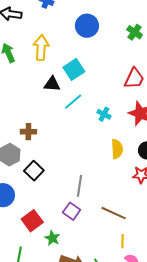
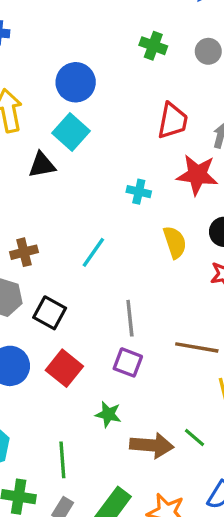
blue circle: (87, 26) -> (76, 82), moved
cyan line: (73, 102) -> (93, 252), moved
red square: (32, 221) -> (64, 368), moved

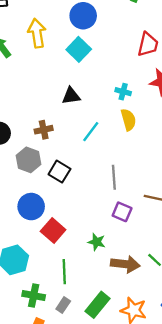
black triangle: (42, 165) -> (71, 96), moved
yellow semicircle: (175, 242) -> (128, 120), moved
purple square: (128, 362) -> (122, 212), moved
red square: (64, 368) -> (53, 231), moved

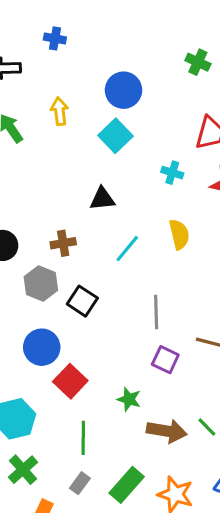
yellow arrow: (37, 33) -> (60, 111), size x0.7
cyan cross: (123, 92) -> (172, 173), moved
green cross: (34, 295) -> (23, 470), moved, turned 35

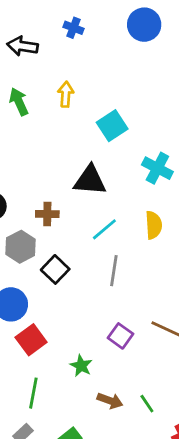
blue circle: (124, 90) -> (144, 25), moved
cyan cross: (172, 173) -> (157, 168), size x1.5
black triangle: (102, 199) -> (90, 180), size x1.4
gray line: (156, 312) -> (114, 271), moved
brown arrow: (167, 431) -> (110, 401), size x0.7

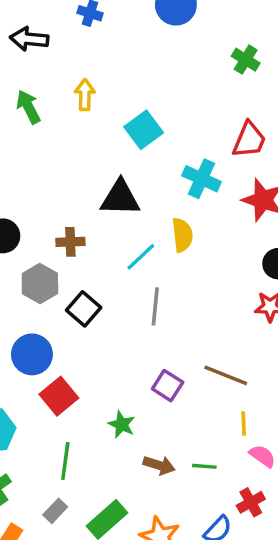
yellow semicircle: (154, 225) -> (182, 235), moved
green line: (147, 404) -> (204, 466), turned -48

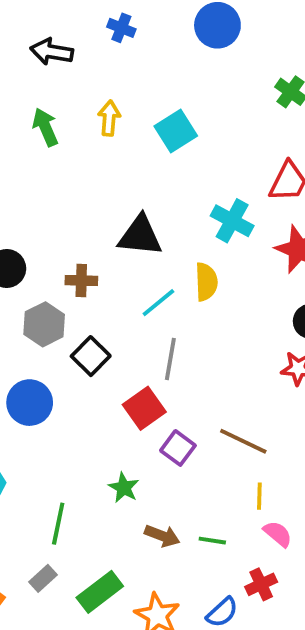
cyan square: (144, 130) -> (176, 131), moved
red square: (59, 396) -> (144, 408), moved

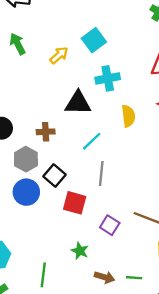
yellow arrow: (109, 118) -> (59, 55), moved, turned 48
cyan cross: (232, 221) -> (108, 78), moved, turned -35
yellow semicircle: (206, 282) -> (128, 116), moved
blue circle: (30, 403) -> (26, 192), moved
red square: (144, 408) -> (75, 203), moved, turned -35

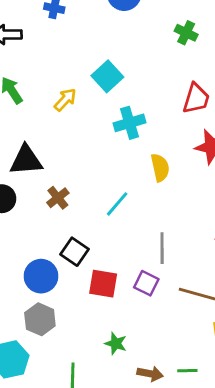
black triangle: (78, 103) -> (26, 160), moved
brown cross: (46, 132) -> (58, 198), turned -30
gray hexagon: (26, 159) -> (40, 319), moved
gray line: (101, 174) -> (162, 248), moved
purple square: (110, 225) -> (146, 283), moved

